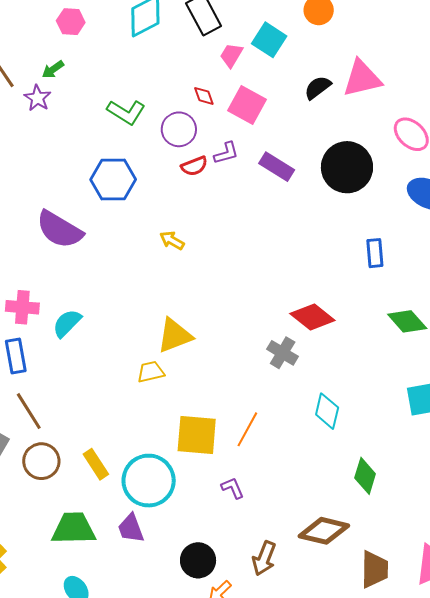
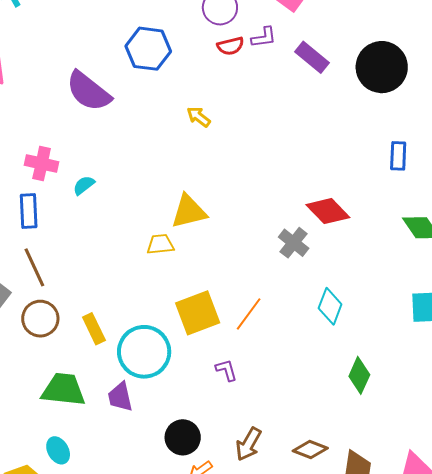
cyan semicircle: (67, 323) -> (84, 185), size x0.7
yellow square: (197, 435) -> (198, 313), turned -33
brown diamond: (324, 531) -> (310, 450), moved, size x0.7

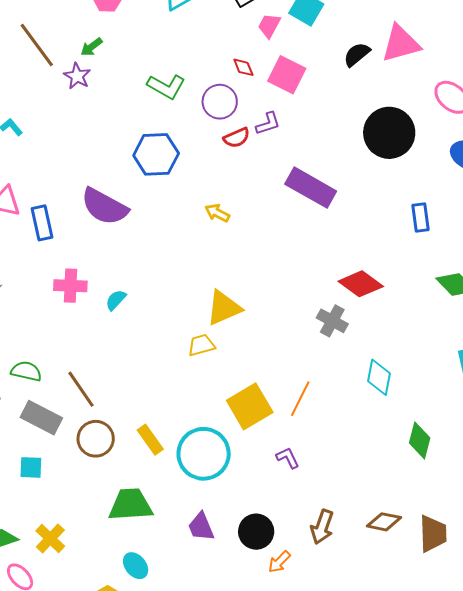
purple rectangle: (312, 57) -> (311, 188), moved, size x1.4
blue rectangle: (29, 211) -> (42, 223), moved
purple trapezoid: (120, 397) -> (201, 527), moved

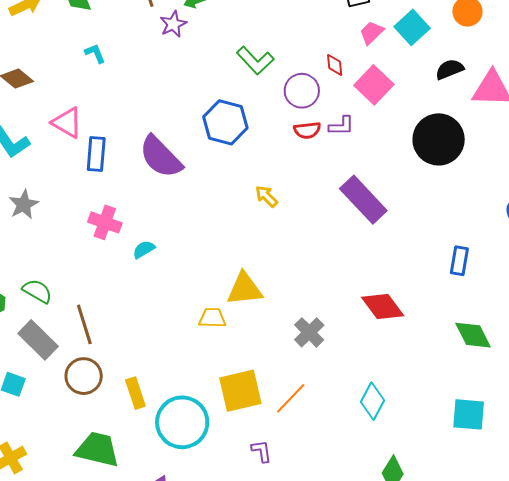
black semicircle: (357, 54) -> (450, 69), moved
black circle: (389, 133) -> (439, 139), moved
gray cross: (332, 321) -> (309, 332), moved

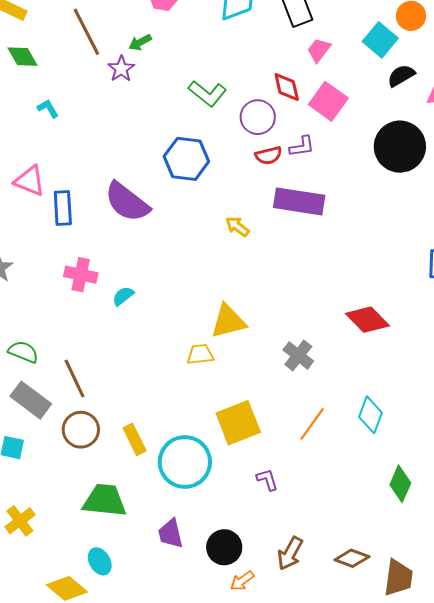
cyan square: (412, 27) -> (380, 40), moved
red diamond: (335, 65) -> (287, 87), size x1.4
purple rectangle: (363, 200) -> (299, 201), moved, turned -30
orange line: (291, 398) -> (312, 424), moved

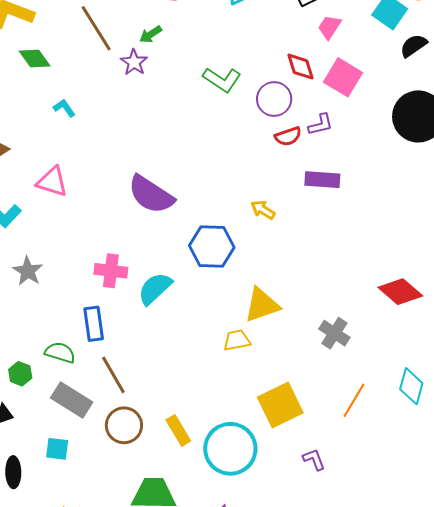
blue hexagon: (186, 159) -> (212, 246), moved
purple rectangle: (299, 201) -> (322, 180), size x0.7
blue rectangle: (63, 208) -> (94, 324), moved
cyan semicircle: (123, 296) -> (155, 288), size x1.6

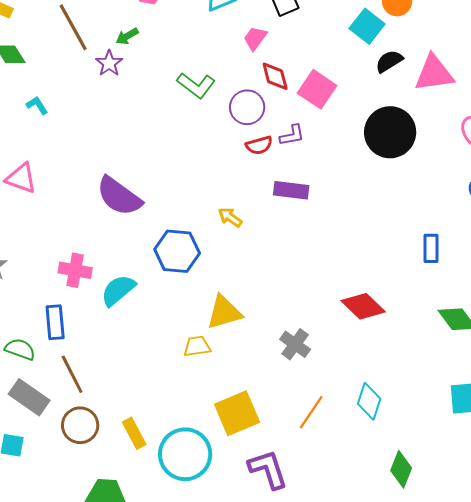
pink trapezoid: (329, 27) -> (255, 38), moved
purple L-shape: (314, 459) -> (268, 469), size x1.8

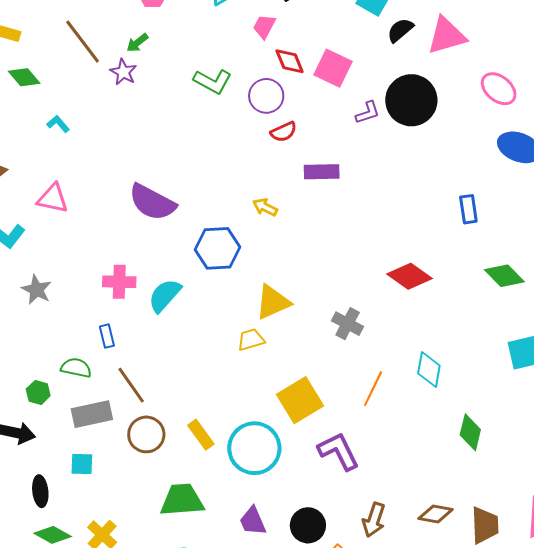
purple L-shape: (292, 135) -> (368, 113), moved
blue rectangle: (55, 322) -> (107, 336), size x0.7
gray rectangle: (29, 397) -> (92, 414), turned -39

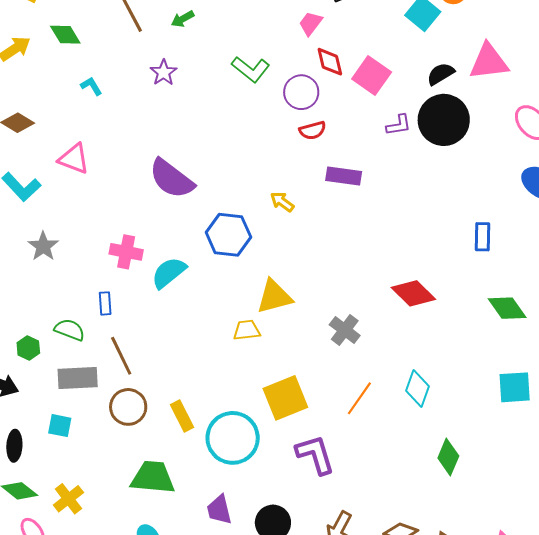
black semicircle: (400, 30) -> (441, 74), moved
purple star: (123, 72) -> (164, 73), moved

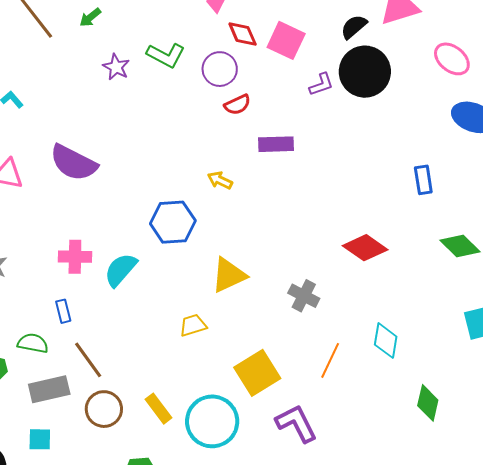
purple star: (164, 73) -> (116, 67), moved
purple semicircle: (172, 179) -> (73, 163), moved
yellow trapezoid: (247, 330) -> (193, 325), moved

